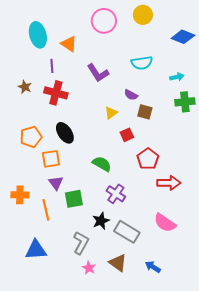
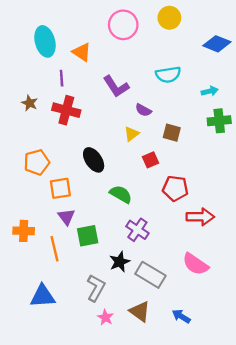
purple semicircle: (131, 95) -> (143, 110), moved
black ellipse: (65, 133) -> (94, 160), moved
red pentagon: (148, 159) -> (175, 188), turned -30

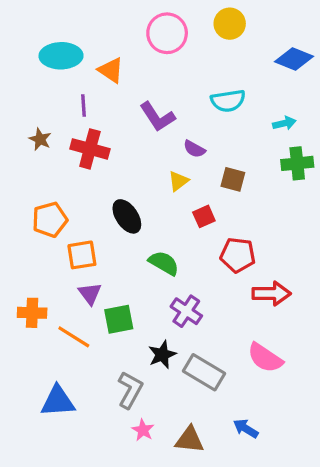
cyan ellipse: (45, 41) -> (61, 56), turned -76
orange line: (54, 249) -> (74, 337), turned -45
brown triangle: (140, 312) -> (190, 440), moved, turned -30

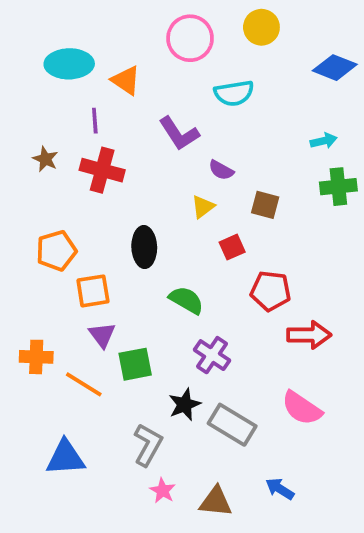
cyan semicircle: (228, 101) -> (234, 93), moved
black ellipse: (127, 216) -> (144, 247), turned 32

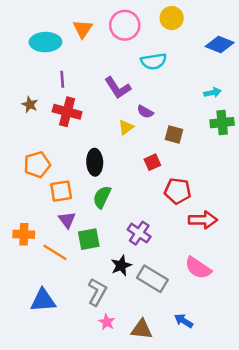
orange triangle: (126, 80) -> (83, 29), moved, turned 30
yellow triangle: (203, 207) -> (126, 127), moved
green semicircle: (186, 300) -> (102, 197), moved, turned -95

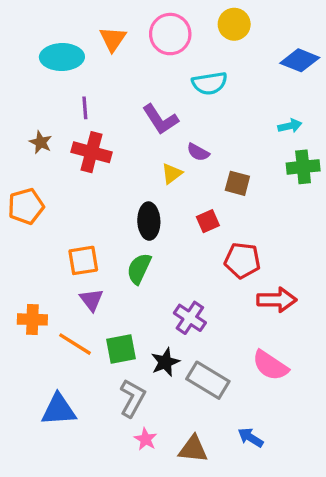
black ellipse: (95, 162) -> (149, 221), moved
orange pentagon: (37, 165) -> (26, 206), moved
green square: (89, 239) -> (121, 349), moved

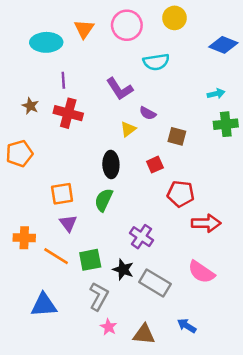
black star: (165, 362) -> (123, 270), turned -30

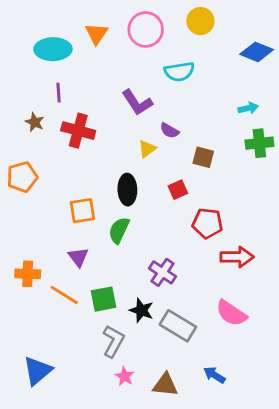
purple line: (63, 80) -> (59, 93), moved
orange square: (62, 194) -> (82, 211), moved
blue triangle: (44, 305) -> (38, 371), moved, turned -36

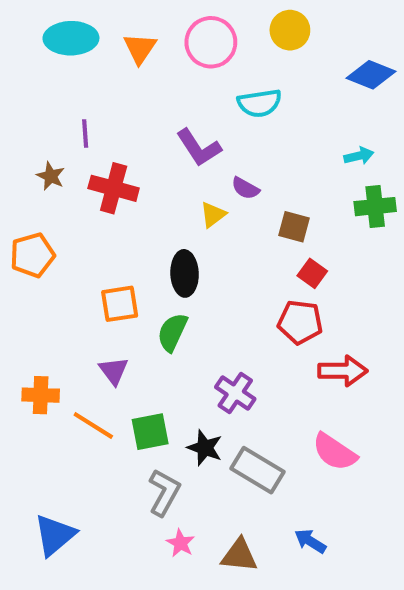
cyan ellipse: (53, 49) -> (71, 38), moved
red square: (178, 190) -> (312, 273), moved, turned -30

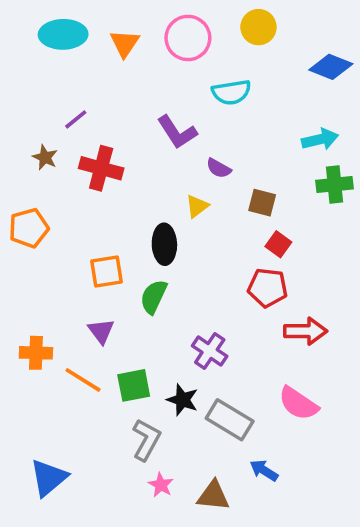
purple line: (85, 134) -> (76, 119), turned 55
cyan arrow: (359, 156) -> (320, 139), size x1.4
yellow triangle: (213, 215) -> (197, 206), moved
blue arrow: (310, 541) -> (264, 470), moved

